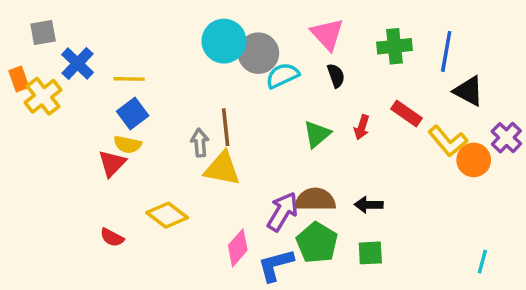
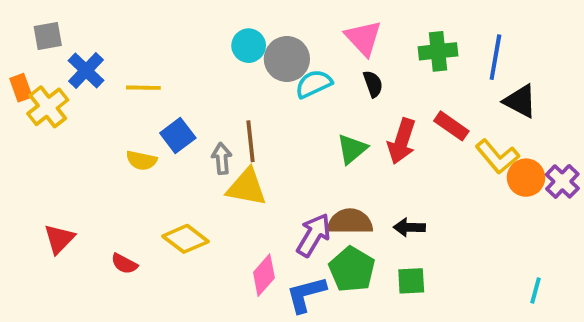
cyan circle: (224, 41) -> (249, 46), size x0.7
blue square: (133, 113) -> (178, 136), moved
red arrow: (362, 127) -> (402, 141), size x1.6
purple cross: (506, 138) -> (562, 181), moved
red triangle: (112, 163) -> (59, 239), moved

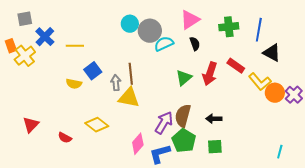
pink triangle: (363, 38) -> (190, 20), turned 40
brown semicircle: (350, 222) -> (183, 116), turned -75

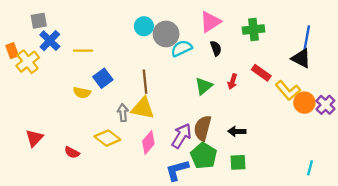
gray square: (25, 19) -> (39, 21), moved
blue line: (259, 30) -> (307, 38), moved
red arrow: (210, 74) -> (232, 82), size x0.6
gray arrow: (116, 83) -> (123, 113), moved
pink diamond: (138, 144) -> (148, 142), moved

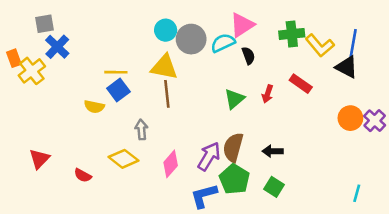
cyan semicircle: (182, 48) -> (223, 43), moved
yellow line: (83, 51) -> (116, 72), moved
yellow L-shape: (288, 90) -> (320, 45), moved
yellow triangle: (143, 108) -> (164, 67), moved
green square: (238, 162) -> (274, 187), turned 35

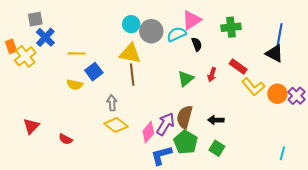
yellow L-shape: (320, 45) -> (253, 87), moved
yellow line: (116, 72) -> (77, 53), moved
yellow diamond: (124, 159) -> (116, 125), moved
pink diamond: (171, 164) -> (148, 132), moved

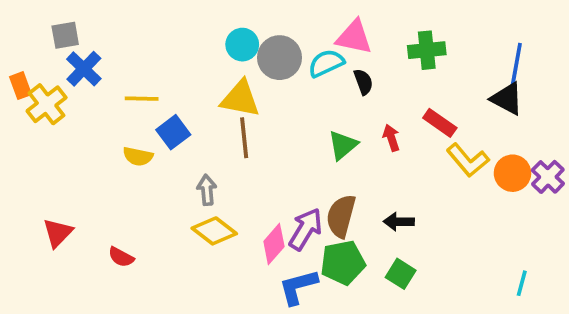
pink triangle: (192, 20) -> (354, 37), turned 45
red arrow: (212, 75) -> (391, 138), turned 144
green pentagon: (186, 142) -> (343, 263), turned 30

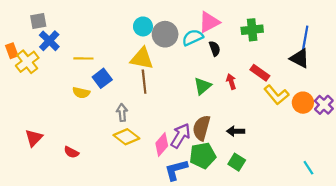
pink triangle: (354, 37) -> (209, 22), turned -40
cyan line: (522, 283) -> (308, 168), turned -48

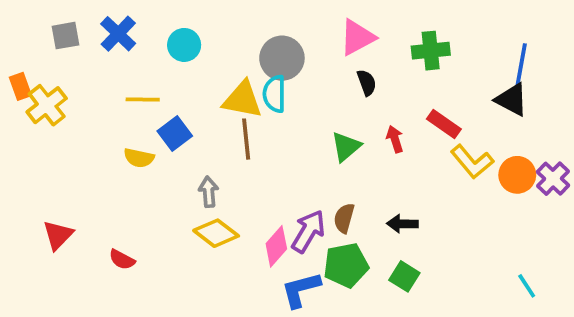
cyan circle: (143, 26) -> (184, 45), moved
cyan semicircle: (193, 38) -> (274, 94), moved, turned -65
blue cross: (49, 41) -> (118, 34), moved
brown semicircle: (201, 128) -> (344, 218), size x0.7

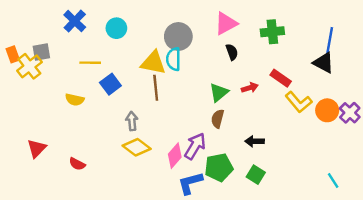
gray square: (65, 36) -> (41, 52), moved
red arrow: (395, 139) -> (250, 88), turned 91
yellow semicircle: (139, 158) -> (75, 100), moved
brown semicircle: (344, 218) -> (218, 119), moved

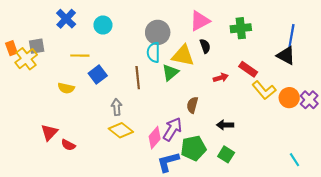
yellow triangle: (153, 63) -> (183, 56), moved
green triangle: (219, 92) -> (170, 72), moved
red triangle: (37, 148) -> (49, 132), moved

